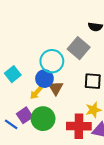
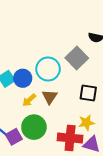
blue circle: (44, 79) -> (23, 78), moved
purple square: (25, 115) -> (14, 137), moved

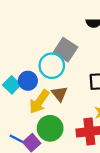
gray square: (77, 58) -> (66, 50), moved
yellow arrow: (29, 100) -> (39, 102), size x1.6

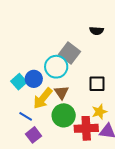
green circle: (50, 128) -> (64, 115), moved
blue line: (17, 139) -> (26, 116), moved

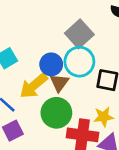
cyan circle: (56, 67) -> (79, 62), moved
blue circle: (34, 79) -> (51, 64), moved

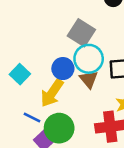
brown triangle: (59, 83) -> (89, 79), moved
green circle: (56, 113) -> (59, 128), moved

